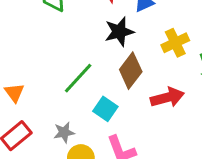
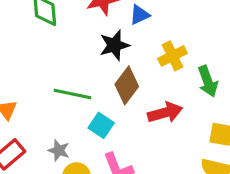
green line: (78, 78) -> (72, 94), turned 60
gray star: (64, 132) -> (59, 150), turned 30

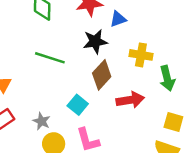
yellow cross: (173, 56) -> (141, 55), turned 30
green line: (72, 94) -> (50, 58), moved

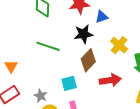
yellow cross: (141, 55) -> (119, 45), turned 30
cyan square: (78, 105) -> (69, 83), turned 35

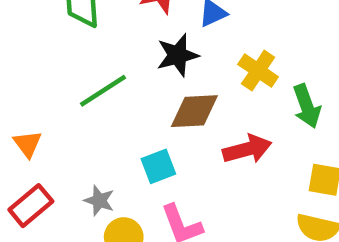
green line: (48, 46) -> (103, 91), turned -45
brown diamond: (88, 60) -> (194, 111), turned 50

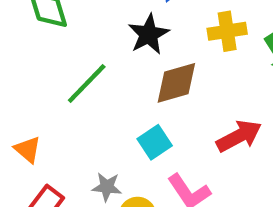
yellow cross: (258, 71) -> (227, 31), turned -30
red arrow: (247, 149) -> (239, 136), moved

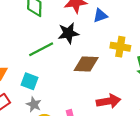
black star: (149, 34) -> (68, 33), moved
cyan square: (155, 142) -> (29, 81), moved, turned 36

